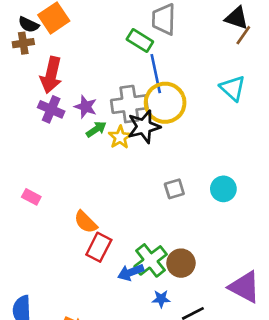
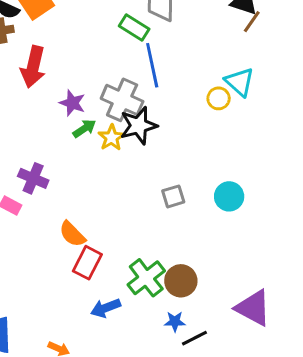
yellow circle: (165, 103) -> (219, 98), moved, size x0.5
gray cross: (129, 104) -> (122, 100), turned 32
purple cross: (51, 109) -> (33, 178), moved
blue arrow: (131, 272) -> (105, 308), moved
blue star: (161, 299) -> (175, 322), moved

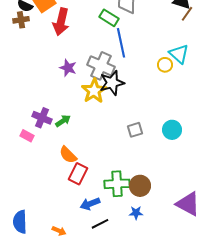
red arrow: (33, 67) -> (61, 22), moved
green arrow: (84, 129) -> (63, 121), moved
yellow star: (112, 138) -> (94, 91), size x1.4
green cross: (146, 278) -> (117, 184), turned 35
black line: (194, 338) -> (100, 224), moved

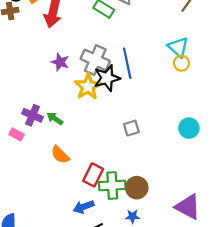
blue line: (121, 43) -> (127, 63), moved
yellow circle: (165, 65) -> (181, 63), moved
green arrow: (63, 121) -> (55, 118), turned -112
cyan circle: (172, 130) -> (189, 128), moved
red rectangle: (78, 174) -> (93, 175), moved

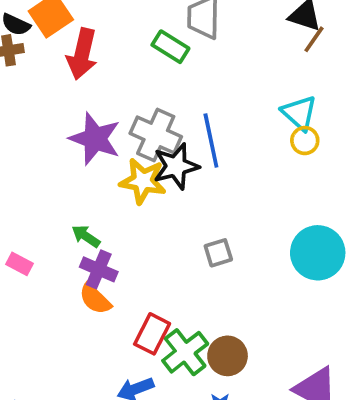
purple star: (60, 62) -> (95, 139), size x1.6
yellow star: (88, 87) -> (143, 181), turned -30
purple cross: (32, 115) -> (99, 269), moved
cyan circle: (189, 128) -> (318, 253), size x1.5
green cross: (112, 186) -> (185, 352), turned -35

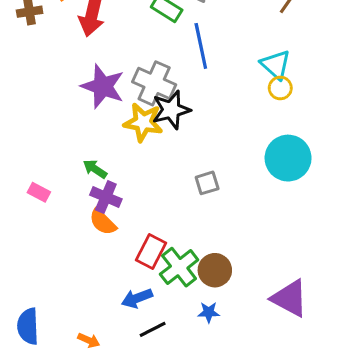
blue line: (211, 141) -> (201, 46), moved
cyan circle: (318, 253) -> (288, 158), moved

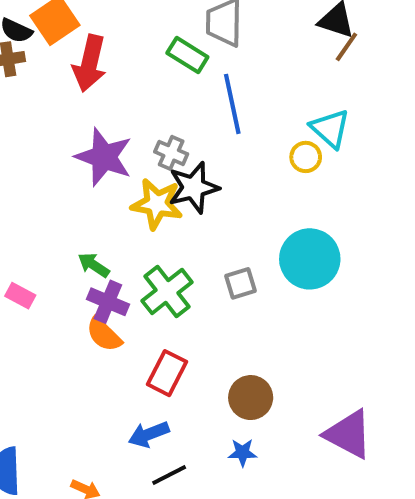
gray cross: (154, 83) -> (171, 153), size x0.6
yellow circle: (280, 88) -> (306, 157), moved
cyan circle: (288, 158) -> (310, 259), moved
green cross: (179, 267) -> (167, 292), moved

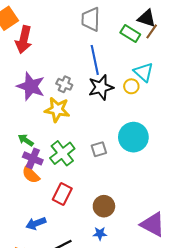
green rectangle: (187, 55) -> (130, 34), moved
black star: (194, 188) -> (101, 87), moved
blue arrow: (149, 434) -> (36, 223), moved

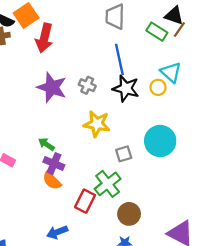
black star: (101, 87) -> (126, 88), turned 30
yellow star: (57, 110) -> (97, 124), moved
green cross: (62, 153) -> (108, 184), moved

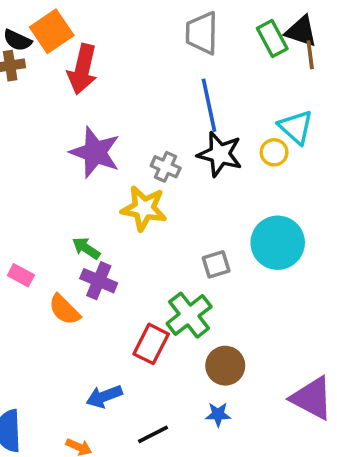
brown line: (179, 29) -> (310, 55), turned -42
green rectangle: (157, 32) -> (272, 38), moved, turned 30
gray cross: (87, 85) -> (166, 167), moved
yellow star: (97, 124) -> (144, 208), moved
orange semicircle: (52, 181) -> (64, 310), moved

